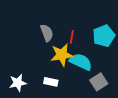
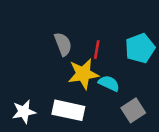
cyan semicircle: (81, 62) -> (109, 83), size x0.7
white rectangle: (51, 82) -> (68, 110), size x1.6

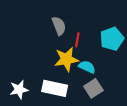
gray semicircle: (63, 44) -> (59, 26), moved
gray square: (133, 110) -> (93, 88), moved

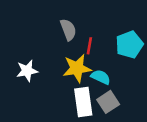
white rectangle: (55, 88) -> (83, 102), moved, turned 70
white star: (19, 90) -> (27, 71), moved

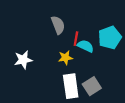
yellow star: (77, 68) -> (65, 58), size x0.6
cyan semicircle: (101, 77) -> (85, 46), moved

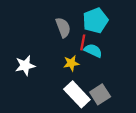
cyan pentagon: (110, 38) -> (95, 21), moved
white rectangle: (71, 86) -> (77, 94), turned -35

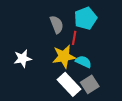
cyan semicircle: (93, 51) -> (83, 62), moved
yellow star: (71, 63) -> (64, 57), size x1.6

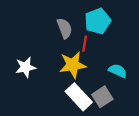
cyan semicircle: (83, 62) -> (118, 71), moved

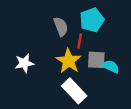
yellow star: (73, 65) -> (69, 61), turned -30
gray square: (102, 97) -> (96, 60), moved, turned 36

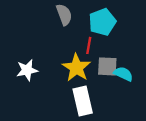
gray semicircle: (61, 27) -> (64, 15), moved
white rectangle: (74, 91) -> (83, 101), turned 30

